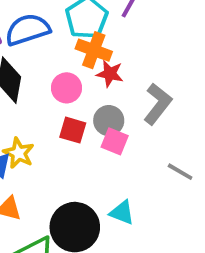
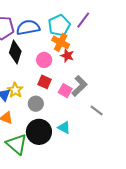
gray L-shape: (158, 104) -> (79, 86), moved
gray circle: (109, 121) -> (36, 104), moved

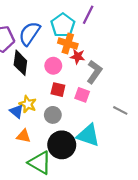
blue semicircle: (28, 27) -> (29, 34), turned -35
gray L-shape: (79, 86) -> (94, 72), moved
cyan triangle: (64, 128) -> (88, 135), size x1.6

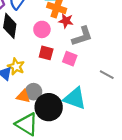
gray L-shape: (94, 72) -> (82, 36), turned 35
gray circle: (53, 115) -> (34, 92), moved
orange triangle: (24, 136) -> (23, 96), moved

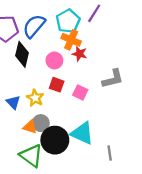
gray L-shape: (82, 36) -> (113, 79), moved
yellow star: (16, 67) -> (35, 98), moved
gray line: (107, 75) -> (110, 153), moved, turned 48

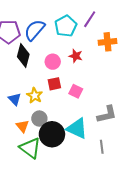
orange cross: (71, 40) -> (108, 42), moved, turned -30
gray L-shape: (113, 79) -> (107, 114), moved
red square: (57, 85) -> (54, 84), turned -32
orange triangle: (30, 127) -> (22, 126), moved, turned 32

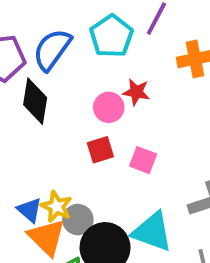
pink circle: (53, 62) -> (109, 107), moved
yellow star: (35, 96) -> (56, 207), moved
blue triangle: (15, 99) -> (29, 210), moved
orange triangle: (22, 126) -> (47, 237), size x1.5

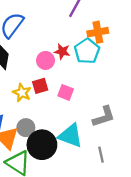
cyan pentagon: (111, 36) -> (87, 51), moved
yellow star: (56, 207) -> (22, 93), moved

